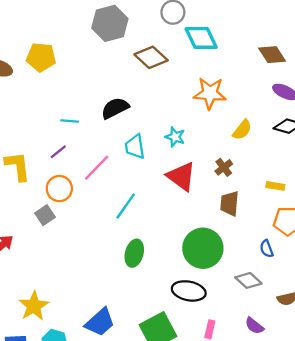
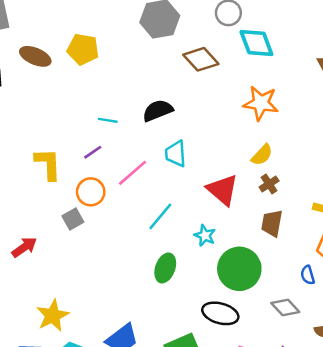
yellow semicircle: (242, 130) -> (262, 155), moved
cyan star: (175, 137) -> (205, 236), moved

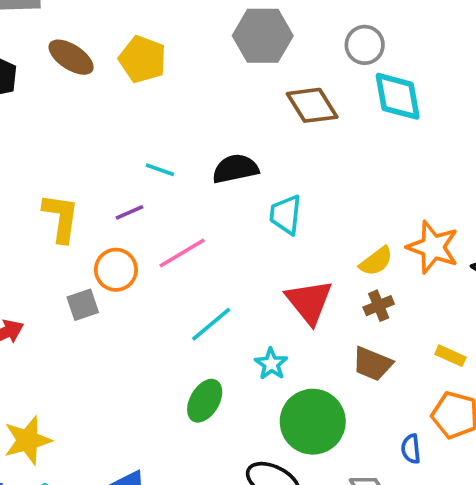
orange star: (261, 103) -> (433, 247), moved
cyan trapezoid: (176, 154) -> (286, 215), moved
brown trapezoid: (272, 223) -> (372, 364), turned -88

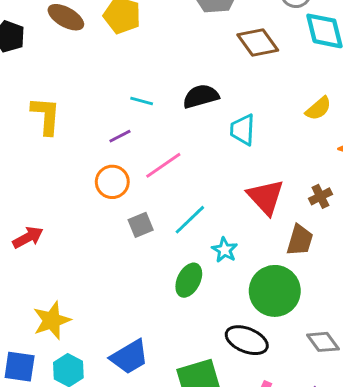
yellow L-shape: (61, 218) -> (46, 116), moved
yellow semicircle: (376, 261) -> (318, 108), moved
gray square: (83, 305) -> (141, 225), moved
cyan star: (271, 364) -> (225, 250), moved
brown trapezoid: (372, 364) -> (300, 240), moved, turned -92

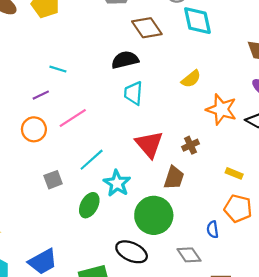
black semicircle: (201, 96) -> (125, 60), moved
gray square: (141, 225) -> (53, 180), moved
cyan star: (225, 250) -> (117, 183), size x1.4

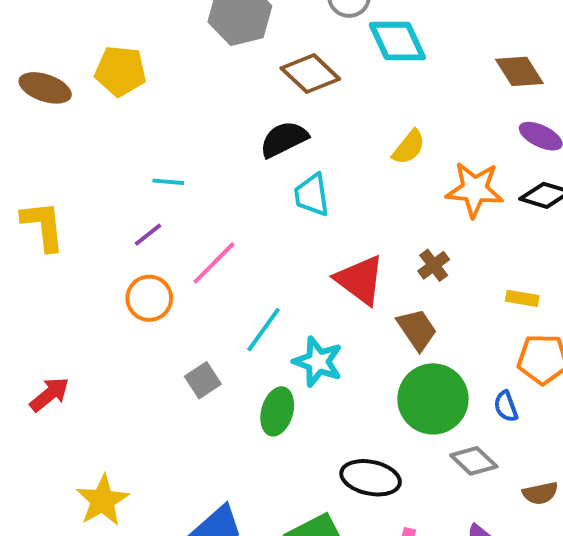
brown trapezoid: (174, 178) -> (417, 329), turned -40
green circle: (154, 215) -> (433, 399), moved

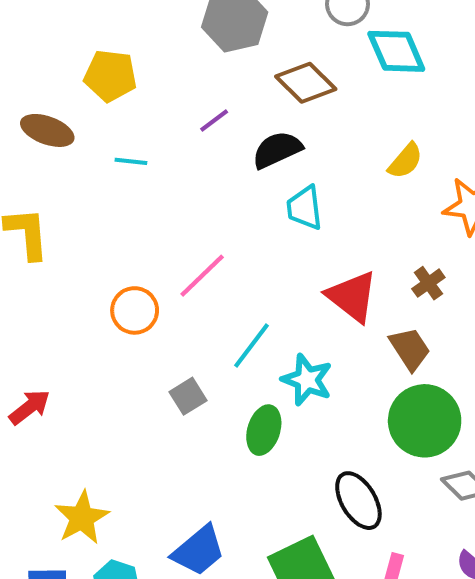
brown ellipse: (45, 88) -> (47, 130), moved
cyan line: (168, 182) -> (131, 161), moved
purple line: (148, 235) -> (214, 121), moved
black ellipse: (371, 478) -> (358, 501), turned 46

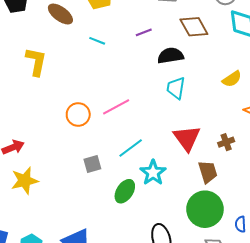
yellow star: (82, 518) -> (25, 181), moved

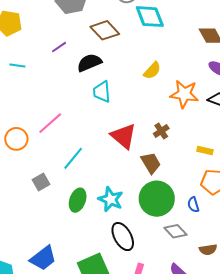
cyan star: (153, 173) -> (111, 199), moved

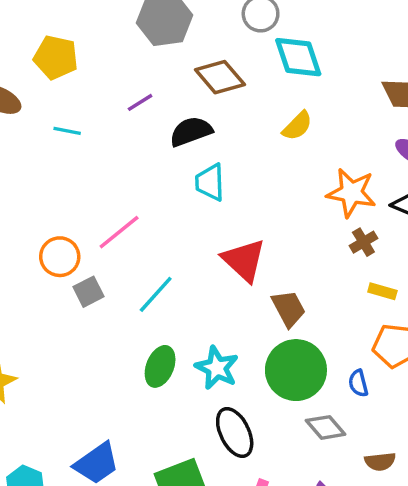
yellow semicircle: (152, 71) -> (297, 126), moved
brown cross: (161, 131) -> (363, 242), moved
gray square: (41, 182) -> (89, 292), moved

